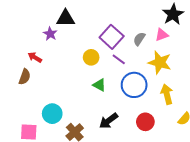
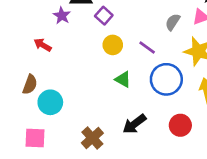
purple square: (112, 37) -> (104, 16), moved, size x0.6
brown semicircle: (25, 77) -> (30, 84), moved
cyan circle: (52, 114) -> (50, 102), moved

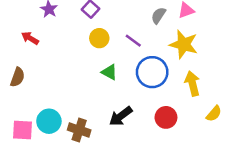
cyan circle: (50, 102) -> (49, 121), moved
brown cross: (92, 138) -> (79, 130), turned -30

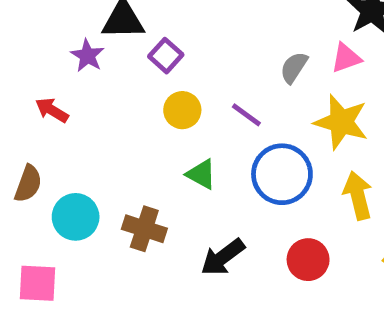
cyan circle: (49, 121) -> (76, 217), moved
brown cross: (79, 130) -> (144, 229), moved

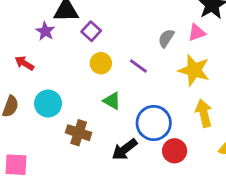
blue circle: (282, 174) -> (154, 123), moved
cyan circle: (76, 217) -> (48, 104), moved

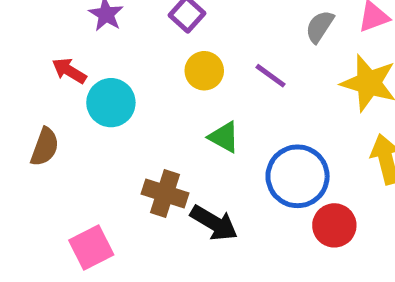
cyan circle: (48, 104) -> (111, 103), moved
black arrow: (124, 149) -> (214, 223), moved, turned -112
pink square: (16, 165) -> (91, 247), moved, turned -30

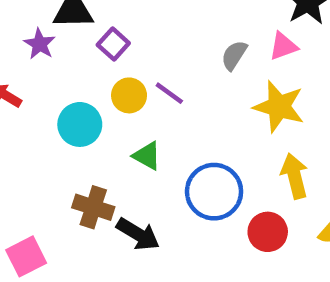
purple line: (271, 76) -> (169, 93), moved
cyan circle: (111, 103) -> (80, 124), moved
red circle: (334, 225) -> (268, 232), moved

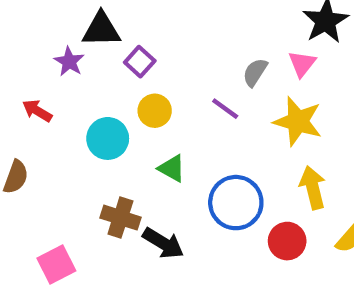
pink triangle: (283, 46) -> (302, 64), turned -32
purple line: (169, 93) -> (225, 109), moved

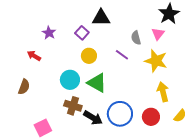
black triangle: (101, 30) -> (101, 18), moved
gray semicircle: (255, 72) -> (136, 38), turned -48
cyan circle: (108, 138) -> (70, 80), moved
green triangle: (172, 168) -> (97, 83), size x1.5
blue circle: (236, 203) -> (120, 114), moved

